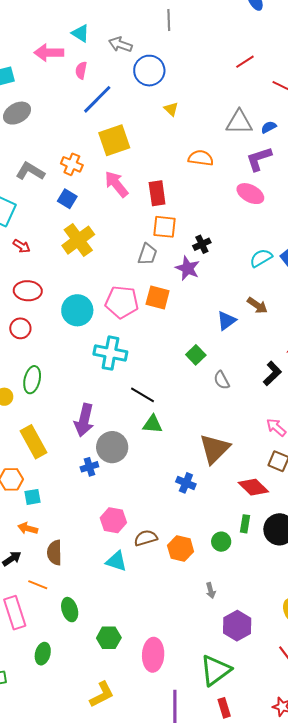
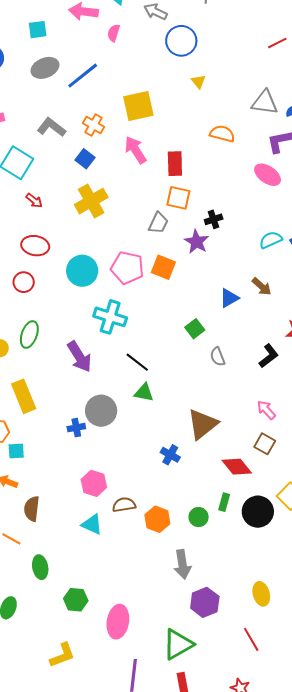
blue line: (97, 99) -> (83, 76), moved
purple arrow: (84, 420) -> (79, 357), moved, turned -52
gray arrow: (211, 590) -> (182, 564), size x1.8

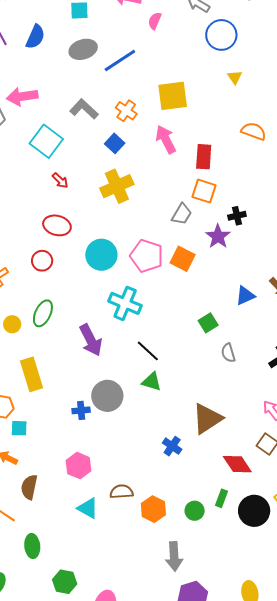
pink hexagon: (94, 483) -> (79, 466), moved

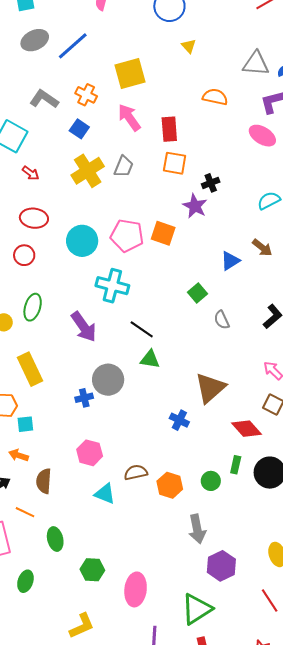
gray trapezoid: (182, 214) -> (124, 167), moved

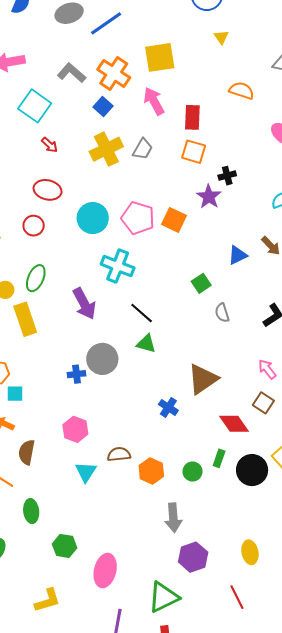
orange cross: (86, 95) -> (114, 73), size x1.5
yellow rectangle: (30, 369) -> (25, 319), moved
cyan triangle: (105, 494) -> (86, 472), turned 35

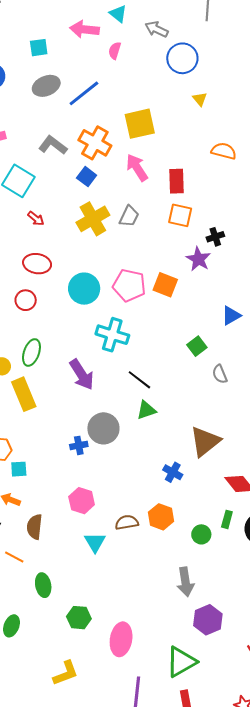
green triangle: (146, 344) -> (146, 410), turned -30
orange hexagon: (151, 471) -> (161, 517), moved

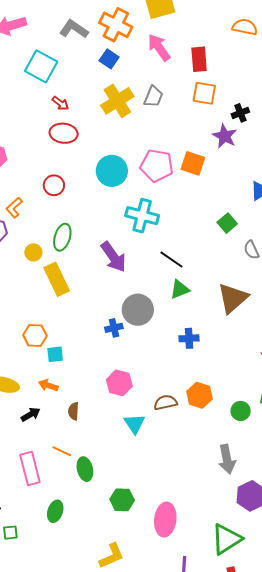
red ellipse: (37, 264) -> (64, 133), moved
brown triangle: (205, 442) -> (233, 298), moved
blue cross: (173, 472) -> (189, 338), moved, turned -30
brown semicircle: (34, 527) -> (74, 411), size x0.7
orange line: (14, 557) -> (62, 451), moved

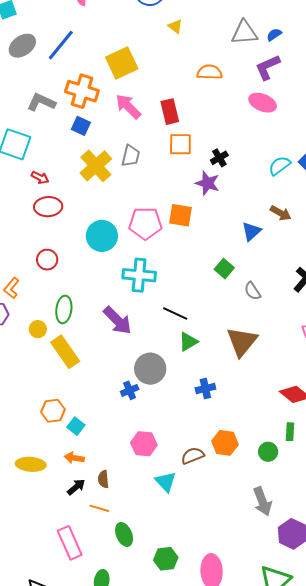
cyan square: (55, 354) -> (76, 426), turned -36
black arrow: (31, 414) -> (76, 487), moved
orange line: (62, 451) -> (99, 508), moved

